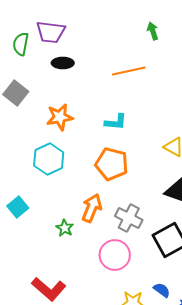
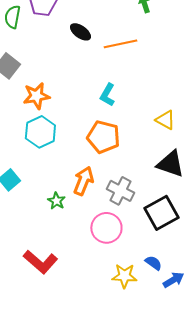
black ellipse: (63, 63) -> (80, 32), moved, turned 35
orange star: (60, 117) -> (36, 96), moved
cyan L-shape: (116, 122) -> (107, 95), turned 115

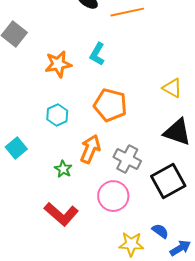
cyan L-shape: (107, 95) -> (97, 54), moved
orange star: (36, 96) -> (58, 64), moved
cyan hexagon: (40, 132) -> (57, 115), moved, size x0.7
red L-shape: (40, 262) -> (61, 214), moved

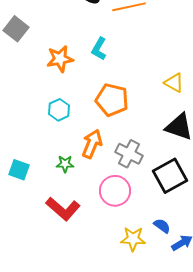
cyan square: (16, 148) -> (19, 170), moved, turned -30
green star: (63, 169) -> (65, 164), turned -30

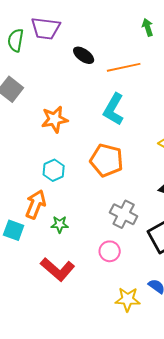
cyan L-shape: (99, 49) -> (114, 109), moved, size x1.4
orange arrow: (92, 144) -> (36, 204), moved
pink circle: (115, 191) -> (110, 251), size x0.7

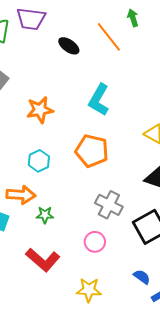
orange line: (124, 67) -> (109, 37), moved, turned 64
orange arrow: (36, 204) -> (21, 195), turned 72
yellow star: (128, 299) -> (89, 290), moved

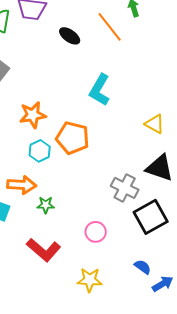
orange star: (40, 110) -> (33, 115), moved
orange pentagon: (92, 151) -> (73, 138), moved
gray cross: (109, 205) -> (125, 188), moved

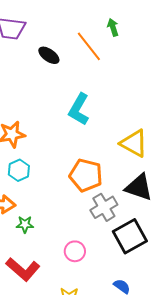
yellow triangle: (155, 124) -> (134, 143), size x1.4
orange pentagon: (73, 138) -> (86, 175), moved
gray cross: (125, 188) -> (104, 207), turned 32

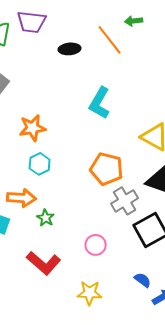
green arrow: (113, 27) -> (134, 21), turned -78
black ellipse: (49, 55) -> (70, 49), turned -40
green star: (25, 224) -> (46, 218), turned 30

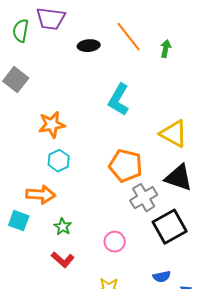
green arrow: (134, 21) -> (166, 49), moved, turned 108
green star: (46, 218) -> (63, 227), moved
red L-shape: (44, 263) -> (63, 260), size x0.7
blue semicircle: (143, 280) -> (162, 277), turned 132

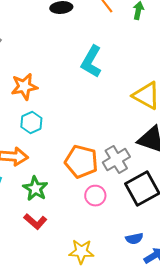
orange pentagon: (126, 166) -> (81, 162), moved
green star: (63, 227) -> (35, 189), size x1.4
pink circle: (115, 242) -> (95, 196), moved

